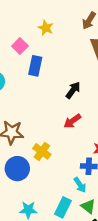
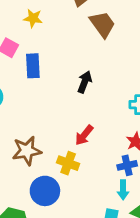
red arrow: (72, 121) -> (84, 135), moved
cyan arrow: (80, 185) -> (123, 190), turned 49

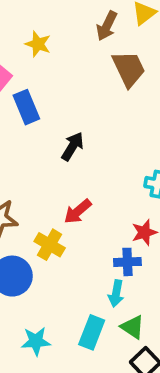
blue rectangle: (33, 66) -> (26, 107), turned -30
black arrow: (85, 82) -> (73, 146), moved

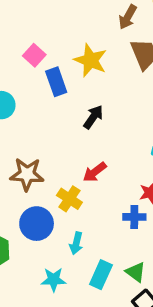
yellow star: (38, 44) -> (90, 60), moved, size x1.5
cyan arrow: (116, 293) -> (76, 243), moved

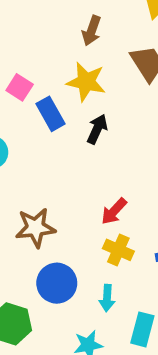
brown arrow: (128, 17) -> (92, 31), moved
black arrow: (93, 117) -> (97, 129), moved
yellow cross: (69, 199) -> (118, 250), moved

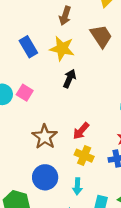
pink square: (20, 87) -> (25, 93), moved
blue rectangle: (51, 114) -> (28, 47), moved
brown star: (36, 228) -> (45, 137), moved, turned -30

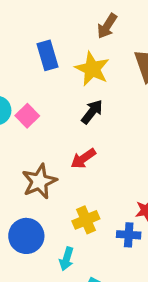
red arrow: (81, 131) -> (83, 159), moved
yellow cross: (84, 156) -> (86, 220), turned 30

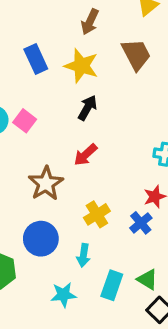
blue cross: (129, 235) -> (141, 223), turned -35

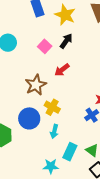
pink square: (25, 121) -> (45, 46), moved
yellow cross: (97, 214) -> (52, 107), moved, turned -35
cyan star: (63, 295) -> (51, 166), moved

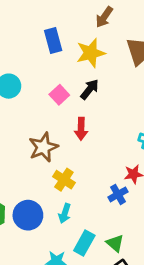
yellow star: (65, 15) -> (91, 53), turned 30
red arrow: (62, 70) -> (81, 129), turned -56
blue circle: (29, 118) -> (28, 215), moved

